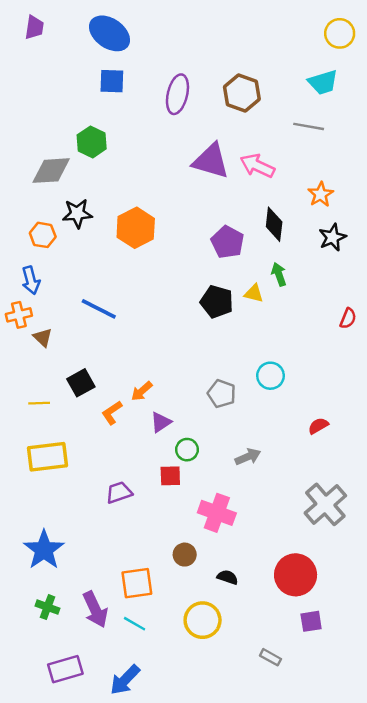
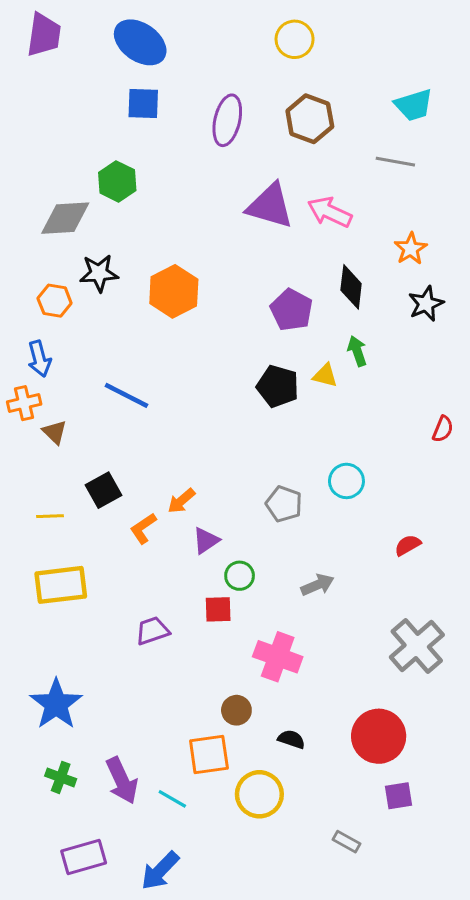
purple trapezoid: (34, 27) -> (44, 35), size x1.4
yellow circle: (340, 33) -> (295, 39), moved
red semicircle: (348, 318) -> (443, 429), moved
orange square: (137, 583) -> (209, 755), moved

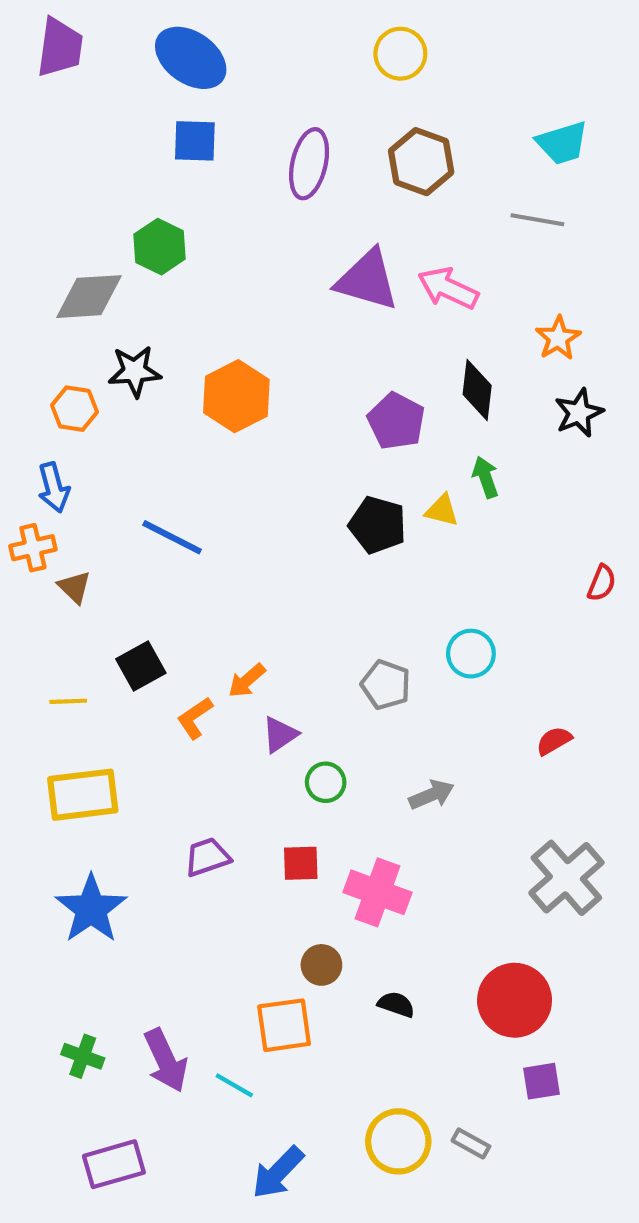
red square: (218, 609) -> (301, 863), moved
blue star: (56, 704) -> (91, 909), moved
yellow circle: (259, 794) -> (398, 1141), moved
blue arrow: (160, 871) -> (278, 1173), moved

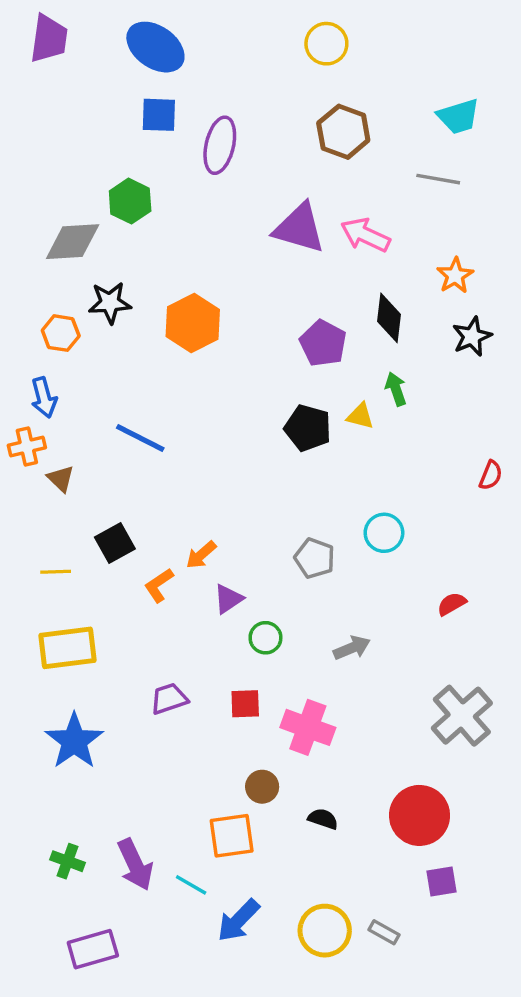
purple ellipse: (309, 164) -> (220, 145), moved
blue arrow: (278, 1173) -> (238, 920), moved

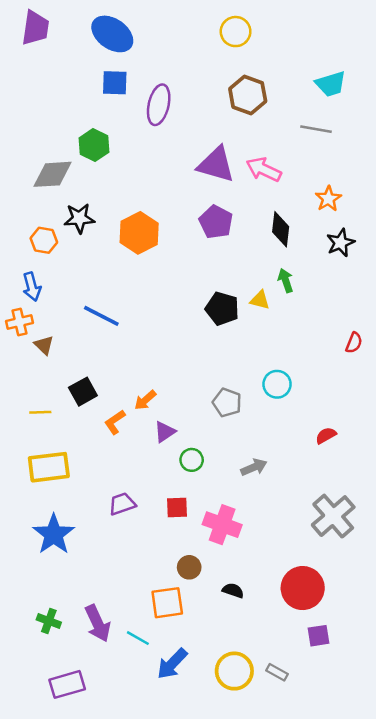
purple pentagon: (323, 343) -> (216, 222), moved

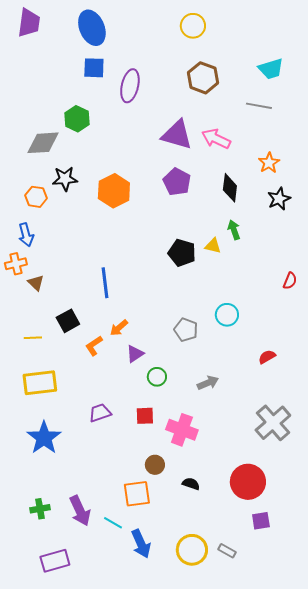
blue ellipse: (112, 34) -> (92, 28), turned 32
blue line: (101, 316) -> (105, 283), moved, turned 56
green cross: (49, 621) -> (40, 509), turned -30
blue arrow: (172, 664) -> (141, 544), turned -68

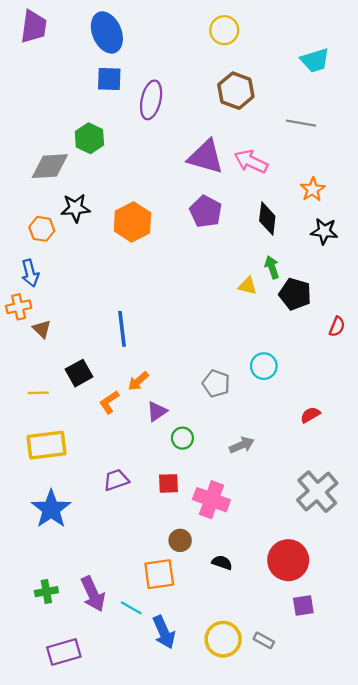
cyan trapezoid: (271, 69) -> (315, 60), moved
black star: (279, 199) -> (324, 231), turned 30
black pentagon: (182, 253) -> (295, 294), moved

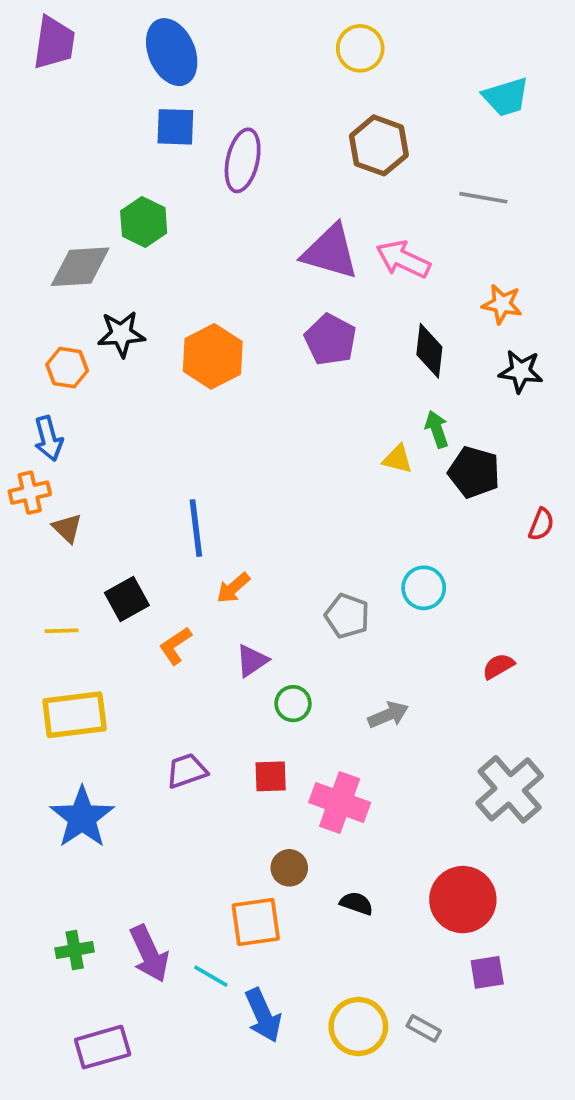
orange star: (313, 189) -> (502, 304), turned -30
orange arrow: (138, 381) -> (233, 588), moved

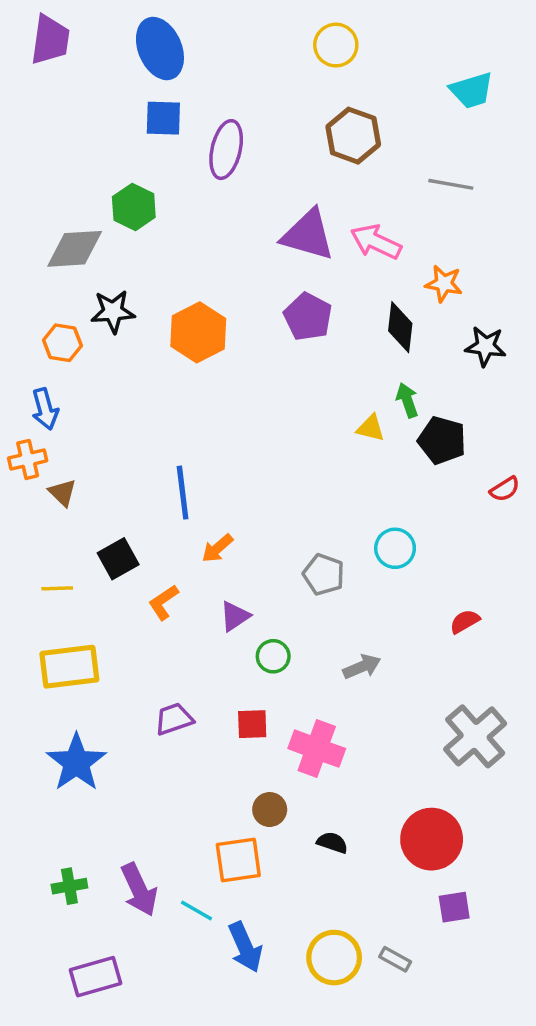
orange star: (502, 304) -> (444, 284), moved
red semicircle: (541, 524) -> (505, 489), turned 36

